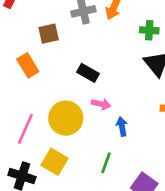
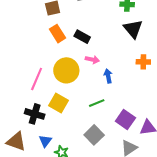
orange rectangle: (28, 65) -> (57, 34), moved
green line: (106, 163) -> (97, 103), turned 49

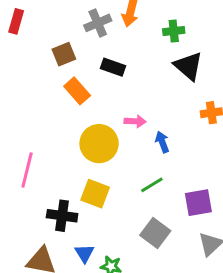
black rectangle: (82, 37) -> (113, 67), moved
pink line: (37, 79) -> (27, 170), moved
purple square: (125, 120) -> (198, 203), turned -36

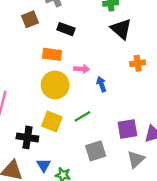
orange rectangle: (77, 91) -> (52, 54), moved, turned -42
green line: (152, 185) -> (82, 116), moved
gray square: (155, 233) -> (96, 151), turned 35

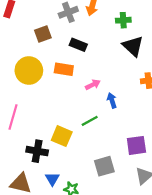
pink arrow: (82, 69) -> (93, 85), turned -32
yellow circle: (55, 85) -> (29, 70), moved
green line: (82, 116) -> (90, 121), moved

